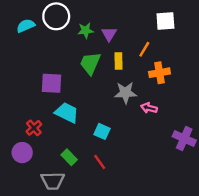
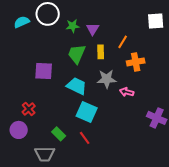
white square: (165, 21) -> (156, 21), moved
cyan trapezoid: (67, 113) -> (77, 86), moved
cyan square: (102, 131) -> (87, 112), size x1.5

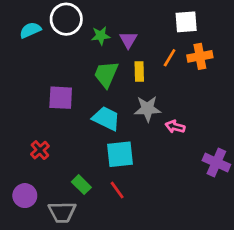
white square: (156, 21) -> (186, 22), moved
orange cross: (136, 62) -> (200, 56), moved
cyan square: (87, 112) -> (120, 154), turned -30
purple circle: (19, 130) -> (25, 196), moved

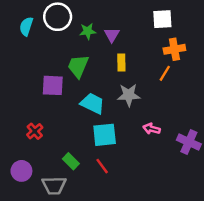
cyan semicircle: (30, 30) -> (26, 26), turned -48
orange line: (170, 58) -> (165, 73), moved
green trapezoid: (106, 74) -> (78, 66), moved
pink arrow: (175, 127) -> (152, 129), moved

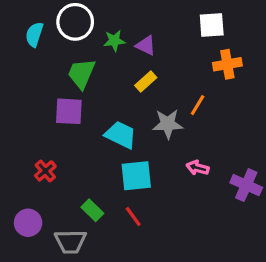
purple triangle: (112, 35) -> (146, 45), turned -35
yellow rectangle: (121, 63) -> (146, 82), moved, turned 49
green trapezoid: (78, 66) -> (81, 74), moved
orange line: (165, 73) -> (198, 105), moved

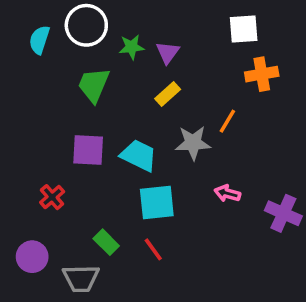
purple triangle: (146, 45) -> (168, 52), turned 40
purple square: (69, 111) -> (88, 150), moved

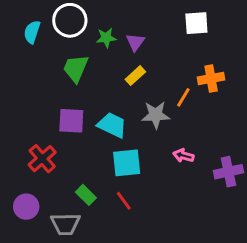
orange cross: (262, 74) -> (211, 79), moved
red cross: (52, 197) -> (42, 159), size x1.4
purple cross: (283, 213) -> (228, 172), turned -36

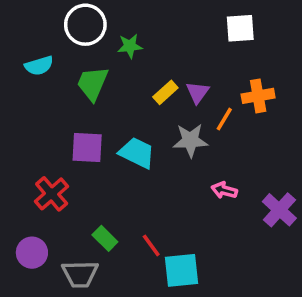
cyan semicircle: (32, 32) -> (39, 66), moved, turned -125
purple triangle: (135, 42) -> (198, 92), moved
cyan square: (127, 163) -> (181, 270), moved
purple cross: (228, 172) -> (279, 210), turned -36

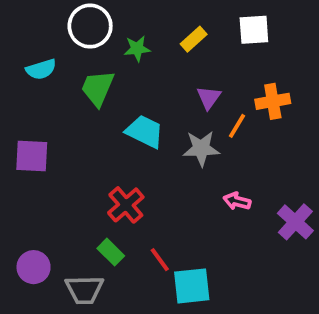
yellow rectangle: (165, 92) -> (194, 39), moved
purple square: (87, 148) -> (32, 156), moved
cyan trapezoid: (137, 153) -> (145, 131), moved
red cross: (52, 194) -> (126, 205), moved

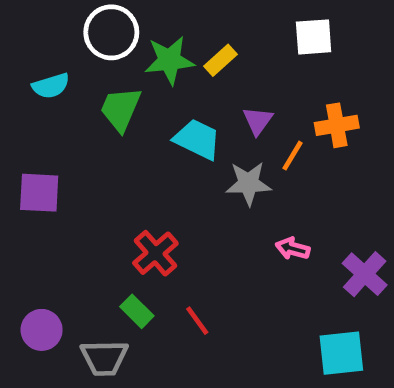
yellow rectangle: (194, 39) -> (221, 60), moved
green star: (137, 49) -> (169, 60), size x1.5
cyan trapezoid: (145, 131) -> (197, 139), moved
cyan square: (192, 286) -> (341, 353), moved

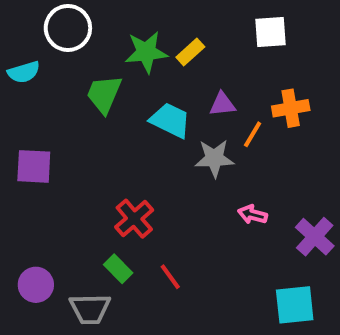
white circle: (111, 32) -> (68, 28), moved
cyan semicircle: (51, 86) -> (24, 72), moved
purple triangle: (258, 121) -> (222, 104), turned 48

